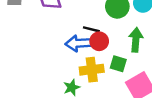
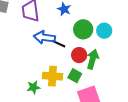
red circle: (99, 41) -> (79, 55), moved
blue arrow: (78, 43) -> (44, 37), moved

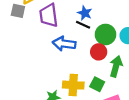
black line: (59, 44) -> (83, 25), moved
red circle: (79, 55) -> (99, 52), moved

